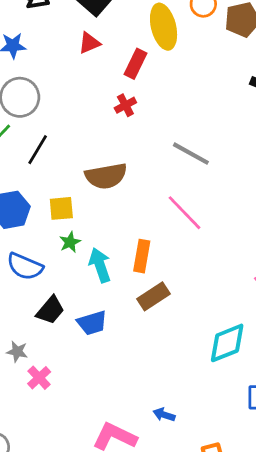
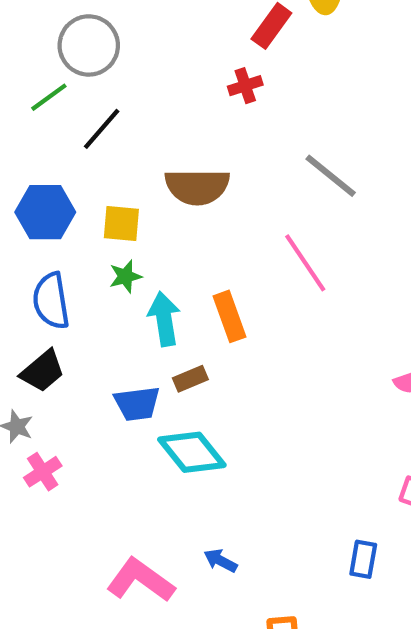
orange rectangle: (142, 256) -> (229, 316), turned -40
blue semicircle: (25, 266) -> (51, 301), turned 48
brown rectangle: (154, 296) -> (190, 379), moved, size x0.7
black trapezoid: (50, 310) -> (43, 371), moved
cyan diamond: (227, 343) -> (192, 452), moved, turned 63

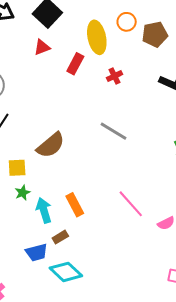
red cross: (245, 86) -> (114, 76), moved
brown semicircle: (197, 187) -> (51, 145), turned -32
pink line: (305, 263) -> (131, 204), moved

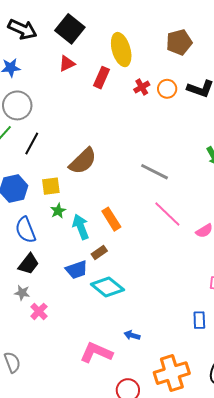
orange circle: (127, 22) -> (167, 89), moved
gray line: (113, 131) -> (154, 172), moved

